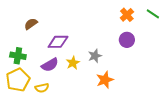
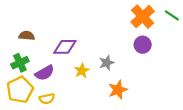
orange cross: (127, 15) -> (143, 17), size x1.5
brown semicircle: (31, 24) -> (27, 36), moved, turned 40
green cross: (18, 56) -> (20, 63), turned -35
purple semicircle: (50, 65) -> (45, 73), moved

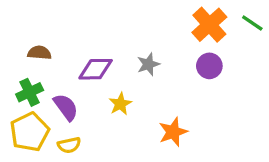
gray star: (107, 63) -> (148, 64), moved
purple semicircle: (45, 73) -> (66, 107), turned -96

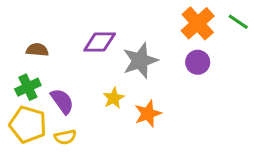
gray star: (148, 64) -> (140, 61), size x1.6
purple diamond: (96, 69) -> (100, 42), moved
yellow pentagon: (30, 132) -> (28, 125), turned -30
orange star: (173, 132) -> (148, 114), moved

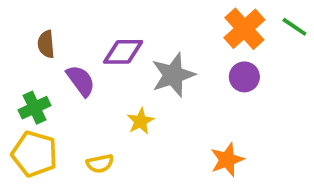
brown semicircle: (37, 50) -> (46, 44), moved, turned -100
purple semicircle: (62, 101) -> (81, 81), moved
orange star: (148, 114) -> (227, 160), moved
yellow semicircle: (65, 137) -> (100, 164), moved

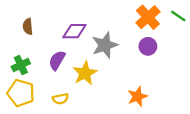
purple semicircle: (81, 81) -> (57, 60), moved, turned -114
yellow star: (140, 121) -> (85, 73), size x1.5

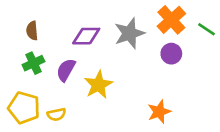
green line: (178, 16) -> (206, 29), moved
gray star: (105, 45) -> (129, 33), moved
green cross: (21, 65) -> (33, 63), moved
yellow semicircle: (60, 99) -> (56, 114), moved

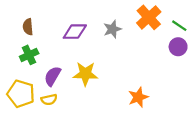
gray star: (129, 33) -> (112, 29), size x0.7
purple circle: (171, 54) -> (178, 47), moved
purple semicircle: (66, 70) -> (53, 76), moved
yellow star: (98, 85) -> (85, 74), turned 30

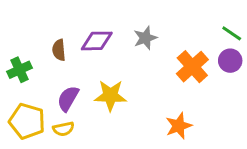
orange cross: (149, 17) -> (192, 67), moved
brown semicircle: (28, 27) -> (59, 50), moved
green cross: (29, 55) -> (19, 70), moved

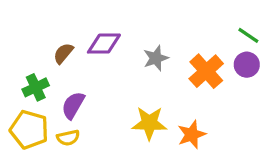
gray star: (145, 38) -> (156, 58), moved
brown semicircle: (59, 50) -> (63, 53), turned 45
green cross: (19, 70) -> (36, 87), moved
yellow star: (110, 95) -> (149, 123), moved

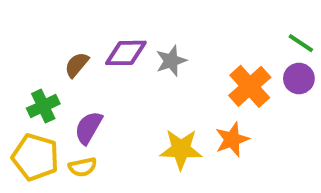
gray star: (156, 58) -> (171, 61), moved
orange star: (192, 134) -> (232, 139), moved

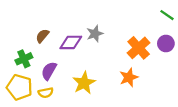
green line: (301, 43) -> (167, 15), moved
purple diamond: (126, 53) -> (71, 42), moved
yellow star: (181, 149) -> (84, 83), moved, turned -30

